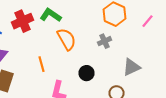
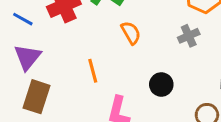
orange semicircle: (66, 39) -> (131, 33), size x0.7

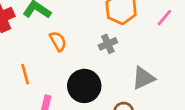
black circle: (161, 84) -> (84, 86), size x1.6

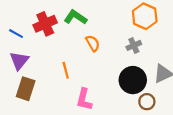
black circle: (84, 86) -> (133, 80), moved

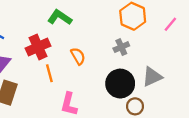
red cross: (45, 24) -> (38, 47), moved
orange semicircle: (93, 43) -> (78, 56), moved

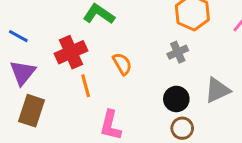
black circle: (120, 84) -> (176, 99), size x0.7
brown circle: (135, 106) -> (182, 128), moved

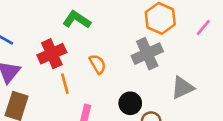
gray cross: (178, 52) -> (147, 54), size x1.6
black circle: (176, 99) -> (130, 103), moved

